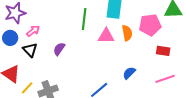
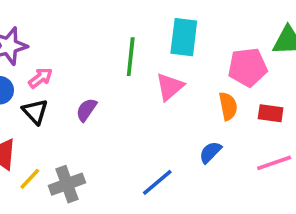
orange semicircle: (127, 33) -> (228, 106), moved
pink triangle: (106, 36) -> (170, 87), turned -42

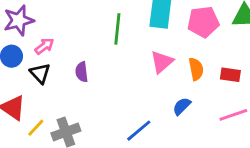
pink pentagon: (248, 67) -> (203, 22), moved
pink triangle: (170, 87) -> (162, 62), moved
purple semicircle: (86, 110) -> (82, 72), turned -42

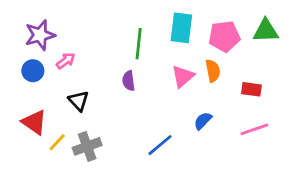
orange semicircle: (196, 69) -> (213, 71), moved
purple semicircle: (82, 72) -> (129, 81), moved
black triangle: (40, 73) -> (79, 101), moved

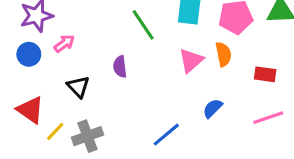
green line: (139, 44) -> (143, 25), turned -40
purple semicircle: (129, 81) -> (120, 67), moved

